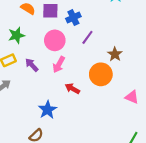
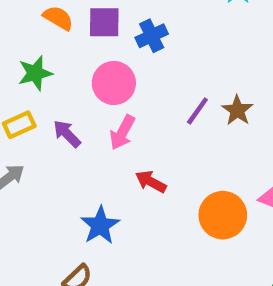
purple line: (87, 37) -> (197, 111), moved
orange circle: (101, 74) -> (223, 215), moved

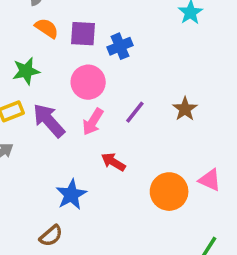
purple line: (197, 111) -> (135, 112), moved
purple arrow: (67, 134) -> (49, 120), size x1.5

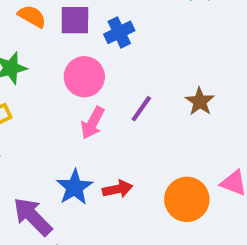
purple arrow: (49, 120) -> (33, 217), moved
red arrow: (113, 162) -> (118, 189), moved, turned 140
blue star: (71, 195) -> (74, 187), moved

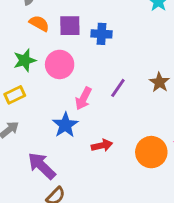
blue cross: (119, 32) -> (102, 34), turned 30
pink circle: (84, 77) -> (60, 64), moved
blue star: (74, 187) -> (65, 125), moved

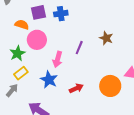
orange semicircle: (39, 23) -> (22, 25), moved
green star: (25, 60) -> (17, 53), moved
yellow rectangle: (15, 95) -> (21, 73), moved

